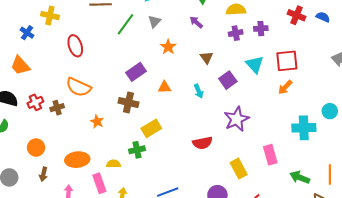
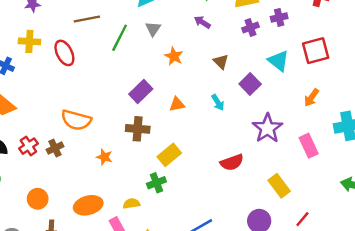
red ellipse: (75, 46) -> (64, 53), moved
orange arrow: (285, 87) -> (312, 98), moved
pink rectangle: (270, 155) -> (309, 146), moved

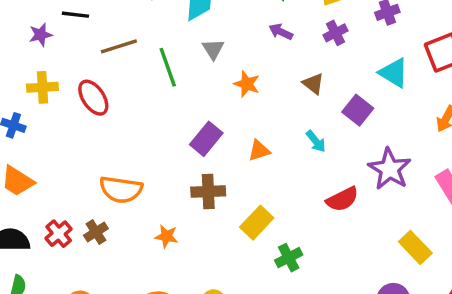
purple cross: (250, 28) -> (336, 33), moved
green line: (120, 38) -> (168, 67), turned -40
red semicircle: (232, 162) -> (342, 199), moved
green cross: (156, 183) -> (289, 258), moved

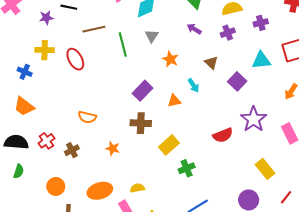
cyan triangle: (394, 73) -> (261, 60), turned -42
cyan arrow: (316, 141) -> (193, 85), moved
orange semicircle: (121, 189) -> (87, 117), size x0.7
brown cross: (96, 232) -> (72, 150), moved

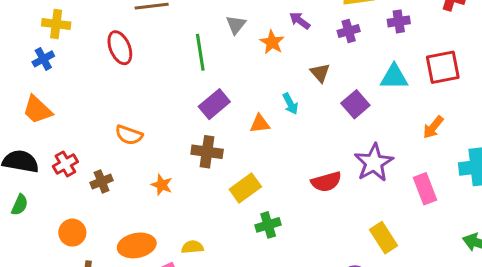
green line: (123, 45) -> (200, 52), moved
yellow cross: (45, 50) -> (56, 24), moved
orange star: (170, 59) -> (272, 42), moved
blue cross: (25, 72) -> (43, 59), turned 32

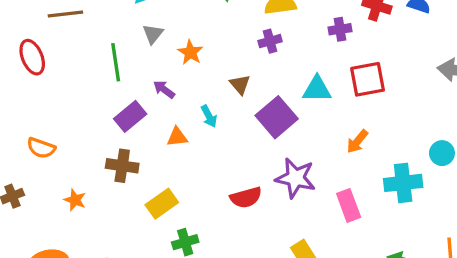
purple arrow: (300, 21) -> (164, 89), moved
purple cross: (399, 21) -> (340, 29), moved
purple square: (355, 104) -> (277, 117), size x1.4
purple star: (374, 163) -> (295, 178), turned -30

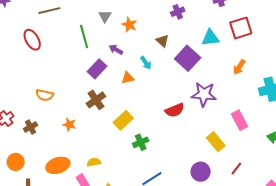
brown cross: (122, 166) -> (96, 100), turned -36
pink rectangle: (349, 205) -> (239, 120), moved

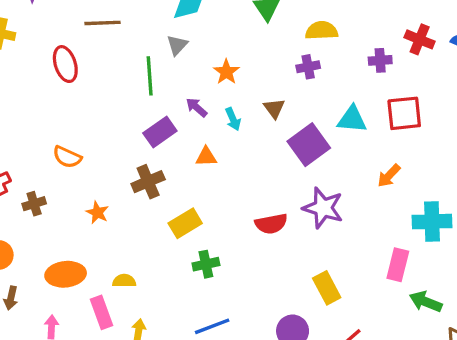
gray triangle: (105, 16) -> (177, 45), moved
cyan arrow: (146, 63) -> (233, 119), moved
pink rectangle: (239, 120) -> (398, 265), moved, turned 30

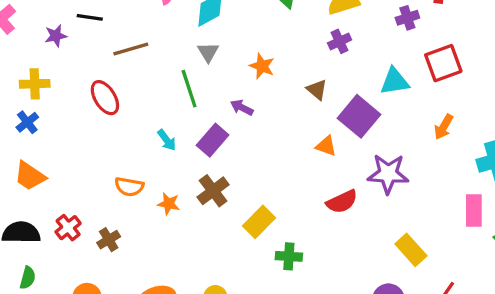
cyan arrow: (233, 119) -> (167, 140), moved
orange triangle: (206, 157) -> (326, 146), moved, turned 35
orange star: (97, 213) -> (169, 204), moved
green cross: (206, 264) -> (289, 256), turned 30

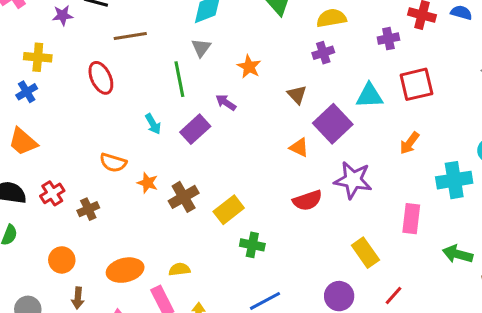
brown cross: (213, 191) -> (184, 197), moved
pink rectangle: (474, 210) -> (411, 219), moved

